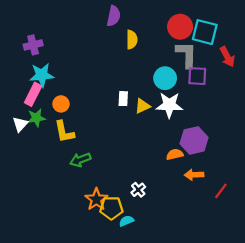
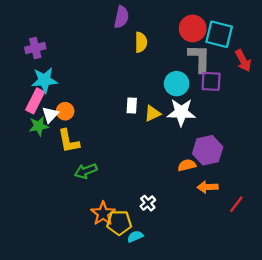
white triangle: (20, 124) -> (50, 115), moved

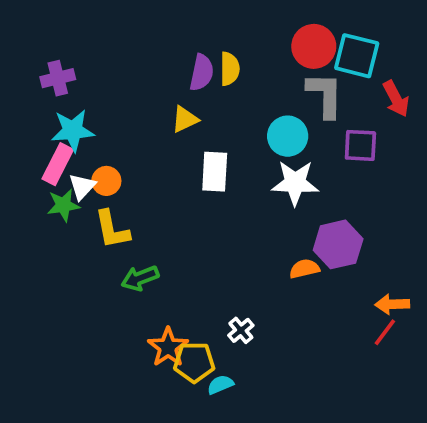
purple semicircle: (121, 17) -> (202, 73), moved
purple square: (211, 81) -> (360, 145), moved
white rectangle: (132, 105) -> (215, 172), size x1.5
yellow triangle: (152, 113) -> (185, 119), moved
orange arrow: (208, 187) -> (392, 304), moved

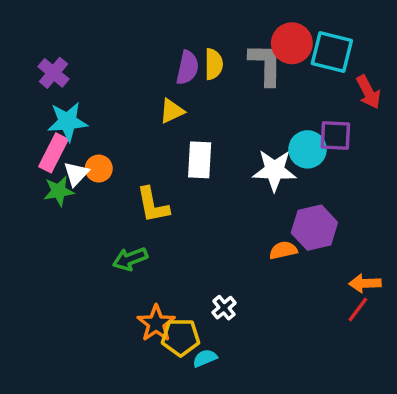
purple cross: (58, 78) -> (53, 73), turned -36
gray L-shape: (325, 95) -> (266, 64), moved
cyan circle: (288, 136) -> (308, 149), moved
yellow L-shape: (112, 229) -> (153, 205), moved

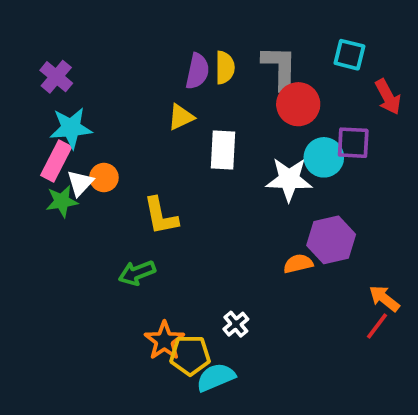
red circle: (292, 43) -> (298, 104), moved
cyan square: (332, 52) -> (349, 55), size x0.7
white rectangle: (200, 160) -> (223, 150), moved
orange arrow: (365, 283) -> (384, 298), turned 40
cyan semicircle: (205, 358) -> (216, 377), size x1.5

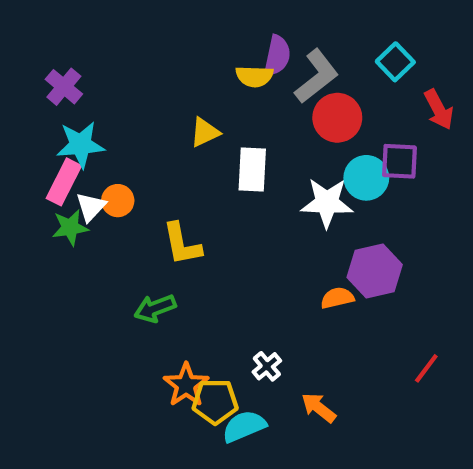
cyan square: (349, 55) -> (395, 62), turned 32
yellow semicircle: (225, 68) -> (254, 76), turned 92
gray L-shape: (280, 68) -> (317, 76), turned 51
purple semicircle: (197, 71) -> (277, 56), moved
orange arrow: (384, 298) -> (319, 408), moved

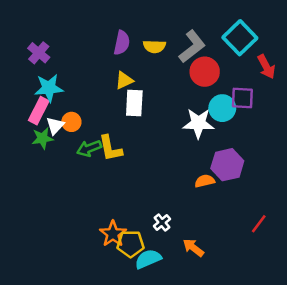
purple semicircle: (277, 56) -> (122, 43), moved
cyan square: (395, 62) -> (240, 38), size x1.5
white rectangle: (252, 170) -> (134, 103), moved
green arrow: (155, 308) -> (89, 148), moved

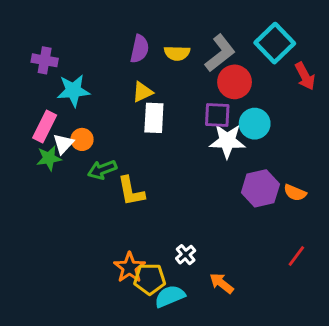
purple cross: (39, 53) -> (45, 60), turned -30
cyan star: (49, 88) -> (73, 91), moved
purple square: (242, 98) -> (217, 115), moved
yellow L-shape: (110, 148) -> (131, 191), moved
orange semicircle: (205, 181) -> (295, 193), moved, turned -144

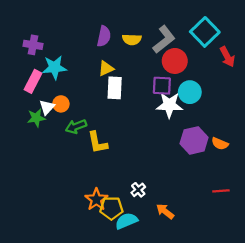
pink rectangle: (45, 127) -> (33, 81), moved
red line: (296, 256) -> (221, 191), turned 49

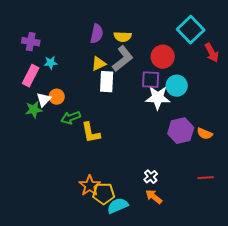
gray L-shape: (164, 40) -> (123, 59), moved
cyan star: (54, 67) -> (51, 63), size x0.6
white cross: (138, 190) -> (151, 177), moved

